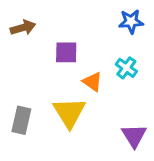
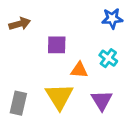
orange triangle: (92, 82) -> (79, 70), turned -30
purple triangle: (134, 136) -> (102, 100), moved

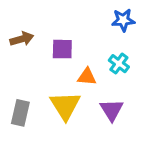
brown arrow: (20, 24) -> (22, 39), moved

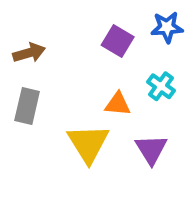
purple square: (62, 49) -> (118, 41), moved, turned 30
gray rectangle: (20, 113) -> (27, 106), moved

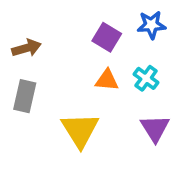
orange triangle: (118, 104) -> (107, 80), moved
purple triangle: (151, 149) -> (155, 128), moved

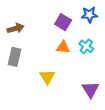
purple triangle: (155, 128) -> (90, 90), moved
yellow triangle: (80, 130) -> (47, 77), size x0.7

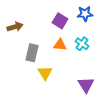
gray rectangle: (15, 57) -> (32, 53), moved

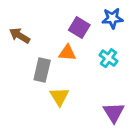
brown arrow: (15, 27) -> (20, 36), turned -133
orange triangle: (60, 45) -> (67, 53), moved

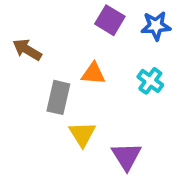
purple square: (79, 28) -> (110, 20), moved
purple triangle: (114, 112) -> (126, 156), moved

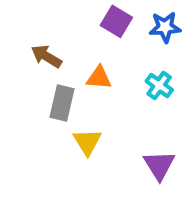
brown arrow: (27, 50) -> (46, 56), moved
purple triangle: (126, 156) -> (159, 165), moved

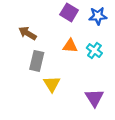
orange triangle: (99, 78) -> (70, 46), moved

